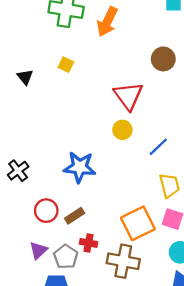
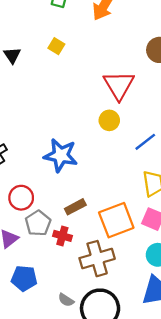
brown rectangle: (75, 216) -> (75, 207), moved
gray pentagon: (66, 257) -> (38, 223), moved
brown cross: (123, 261) -> (97, 259), turned -32

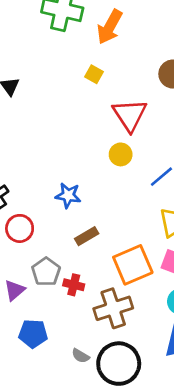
yellow square: (56, 46) -> (94, 74), moved
blue star: (61, 155) -> (68, 195), size x0.7
red circle: (21, 198) -> (20, 228), moved
brown rectangle: (75, 207) -> (87, 236), moved

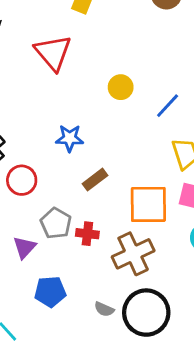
red triangle: (130, 115) -> (53, 53), moved
orange square: (133, 265) -> (148, 204), turned 30

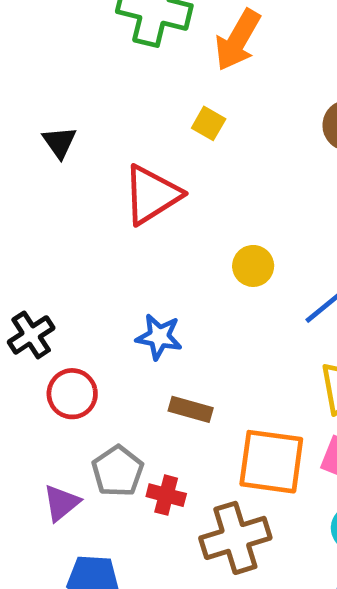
red triangle: (53, 53) -> (152, 195), turned 30
brown rectangle: (95, 180) -> (191, 409), turned 45

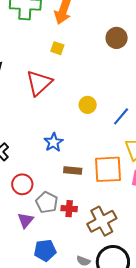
blue star: (159, 337) -> (54, 142), turned -30
red circle: (72, 394) -> (22, 184), moved
orange square: (271, 462) -> (108, 169), moved

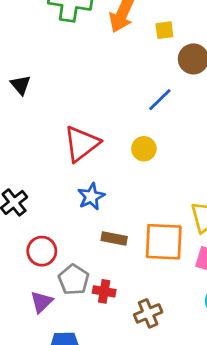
yellow square: (57, 48) -> (164, 30), moved, turned -32
red triangle: (39, 83) -> (81, 144), moved
blue line: (121, 116) -> (160, 100), moved
brown cross: (102, 221) -> (148, 313), size x0.7

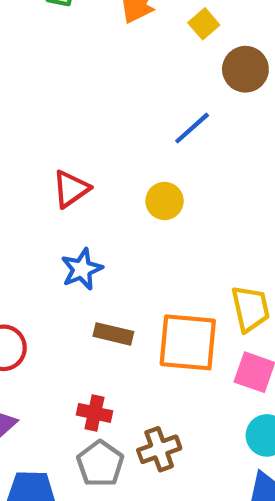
yellow square: (164, 30) -> (204, 24), turned -36
red triangle: (81, 144) -> (71, 189), size x0.7
gray pentagon: (74, 280) -> (100, 464), moved

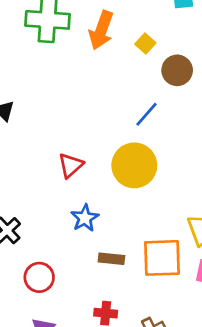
yellow circle: (165, 201) -> (134, 165), size x1.8

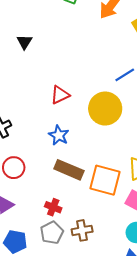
blue star: (85, 218) -> (59, 135), turned -30
brown rectangle: (111, 259) -> (69, 170), size x1.5

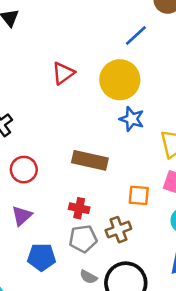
blue star: (59, 135) -> (132, 119), moved
orange square: (105, 180) -> (139, 195), moved, size x0.6
gray pentagon: (52, 233) -> (83, 239), turned 30

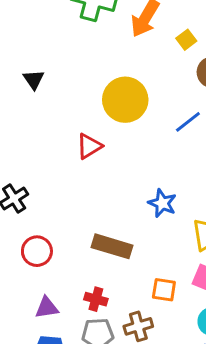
blue line: (136, 36) -> (188, 122), moved
yellow circle: (120, 80) -> (125, 100), moved
purple triangle: (22, 216) -> (47, 308), moved, turned 30

